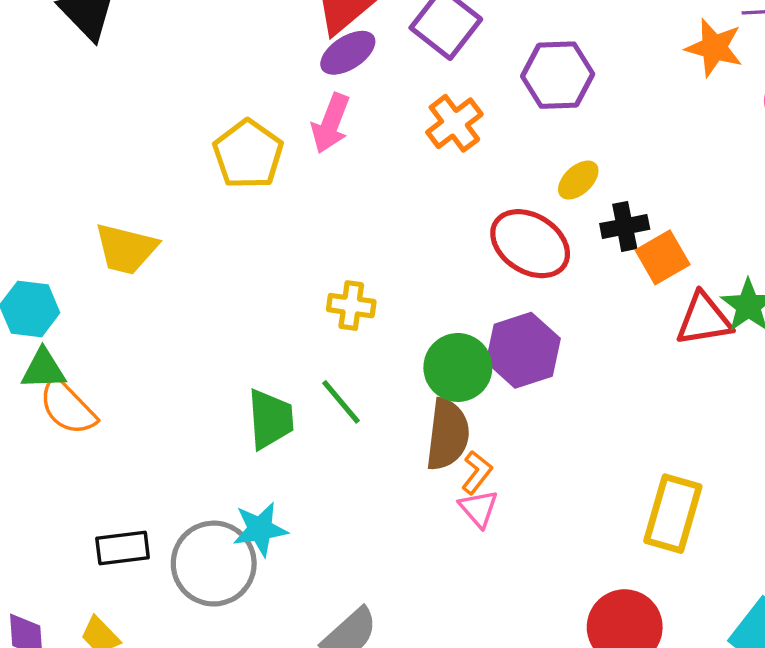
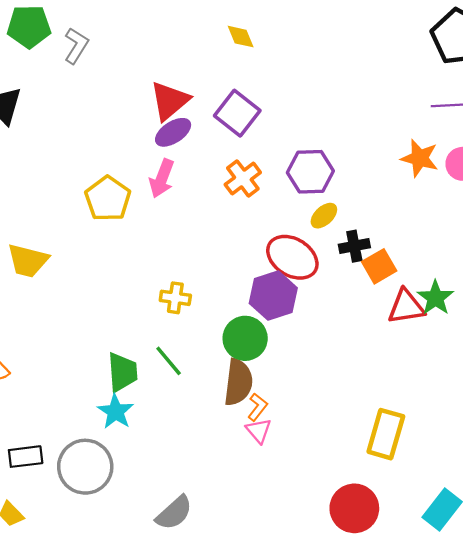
orange star: (714, 48) -> (420, 158), moved
purple hexagon: (558, 75) -> (310, 172), moved
purple hexagon: (523, 350) -> (273, 296), moved
cyan star: (260, 529) -> (116, 412), moved, turned -30

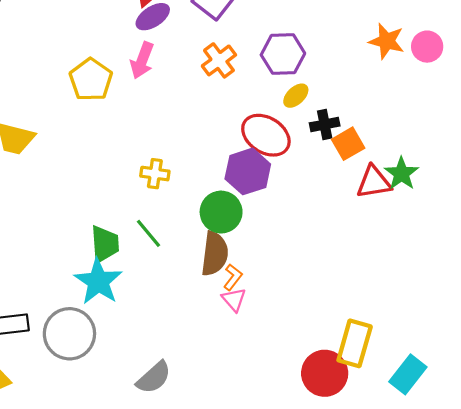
cyan star: (116, 412) -> (98, 281), size x1.4
yellow rectangle: (386, 434) -> (355, 343), moved

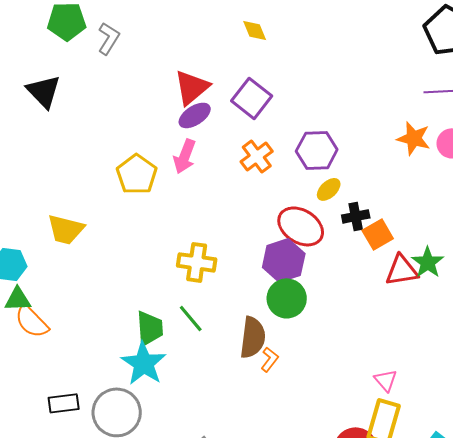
yellow cross: (155, 174) -> (197, 262), size x1.4
green circle: (221, 212) -> (287, 298), moved
pink triangle: (234, 300) -> (386, 380), moved

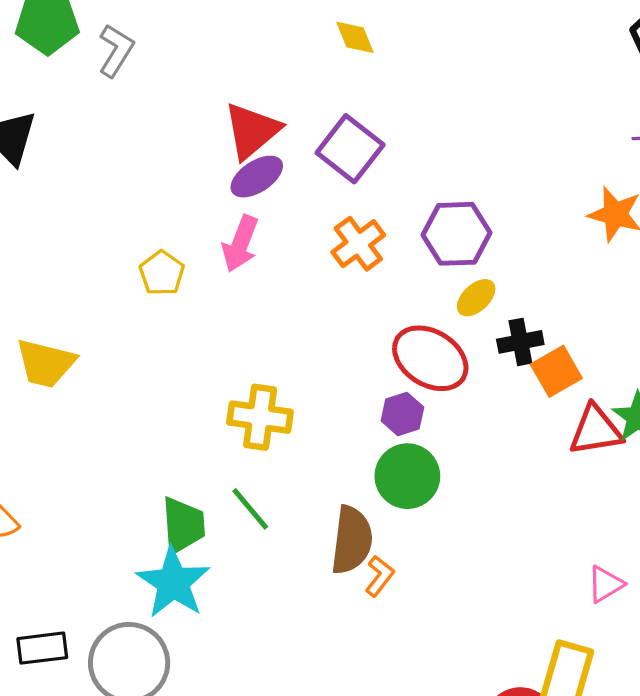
yellow pentagon: (137, 174) -> (162, 273), size x0.7
purple hexagon: (284, 260) -> (402, 414), size x0.6
pink triangle: (386, 380) -> (605, 584), moved, turned 40

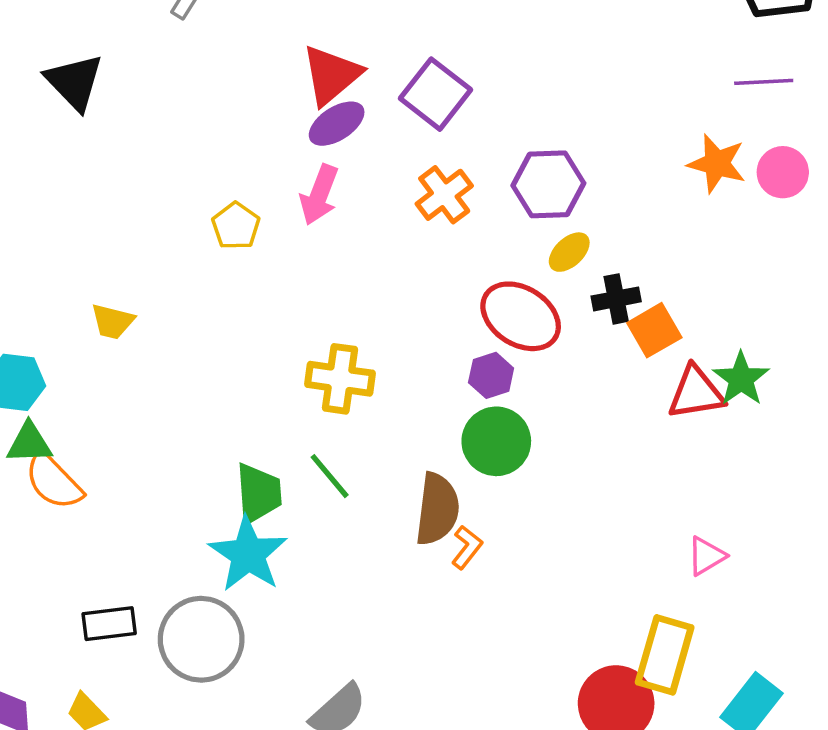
yellow trapezoid: (46, 363) -> (113, 322), size x0.7

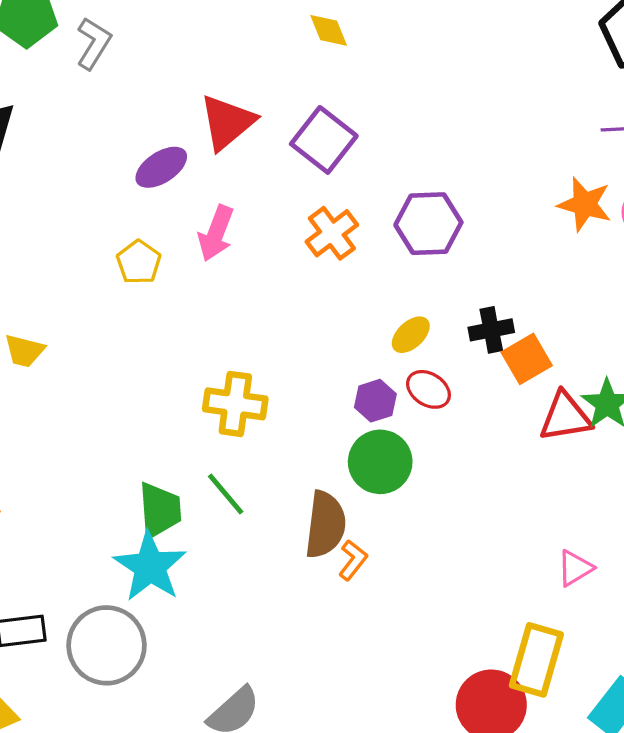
purple ellipse: (337, 124) -> (161, 167), moved
yellow ellipse: (569, 252) -> (411, 335), moved
red ellipse: (521, 316) -> (428, 389), moved, size x0.6

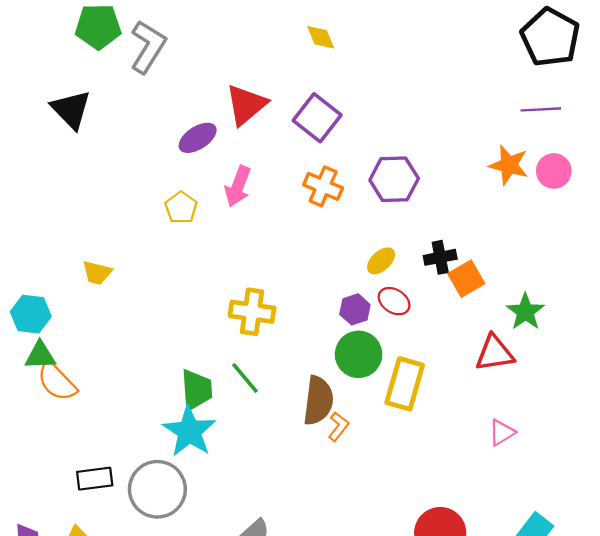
gray L-shape: (94, 43) -> (148, 47), size x1.4
orange cross: (332, 233) -> (323, 186), turned -30
red triangle: (565, 417) -> (495, 353), moved
yellow rectangle: (536, 660) -> (405, 384), moved

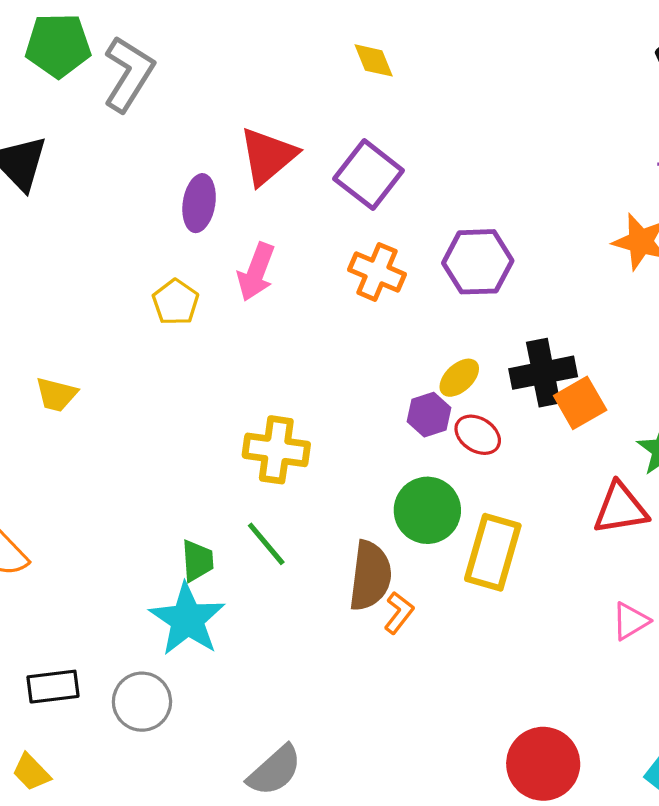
purple ellipse: (198, 138) -> (199, 203), turned -48
black cross: (440, 257) -> (543, 373), size x1.4
purple hexagon: (355, 309) -> (429, 415), moved
green trapezoid: (196, 390) -> (197, 561), size x0.7
gray circle: (157, 489) -> (142, 702), size x0.7

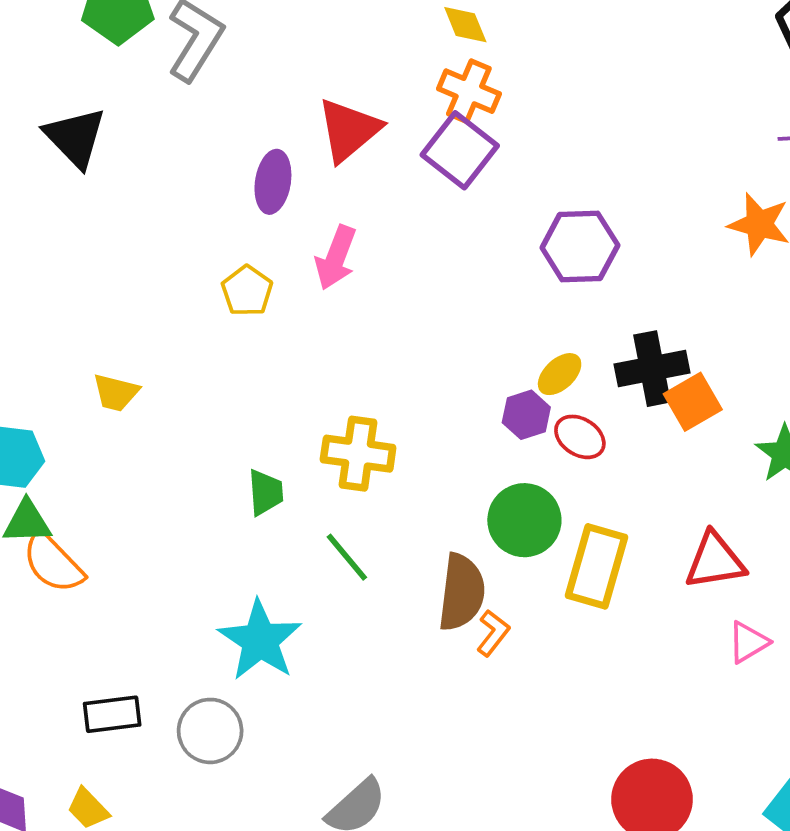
orange cross: (377, 272) -> (469, 91), moved
red triangle: (620, 509) -> (715, 561), moved
green trapezoid: (197, 561) -> (266, 492), moved

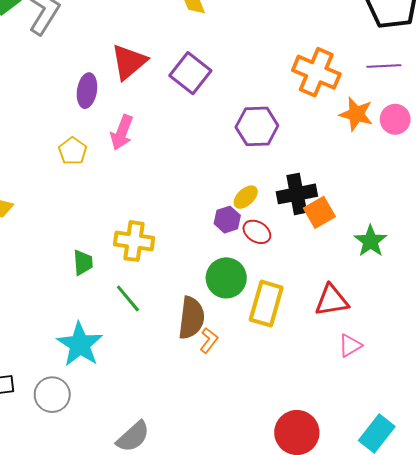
orange cross: (469, 91) -> (316, 72), moved, size x1.4

